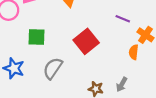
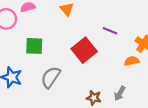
purple line: (123, 19) -> (110, 31), moved
orange semicircle: (134, 52) -> (132, 61), turned 72

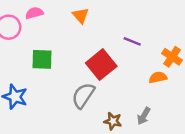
gray semicircle: (51, 77) -> (83, 95), moved

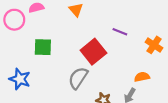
orange semicircle: (158, 77) -> (142, 77), moved

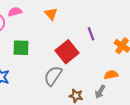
purple line: (120, 32) -> (91, 34), turned 48

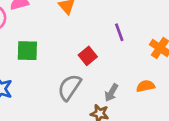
red square: (67, 52) -> (88, 56), size x0.6
gray arrow: (100, 92) -> (111, 93), moved

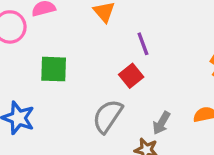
purple line: (119, 32) -> (143, 44), moved

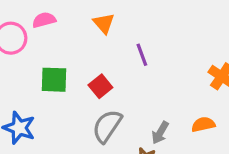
red square: (131, 76) -> (100, 86), moved

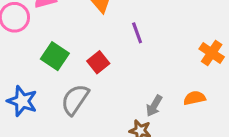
green square: (54, 80) -> (55, 56), turned 32
gray semicircle: (107, 126) -> (75, 100), moved

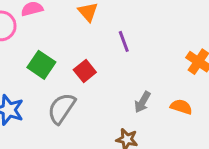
orange semicircle: (195, 98) -> (181, 107), turned 30
gray arrow: (154, 106) -> (142, 102), moved

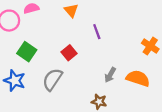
green square: (41, 65) -> (27, 52), moved
orange semicircle: (181, 107) -> (138, 78), size x1.5

